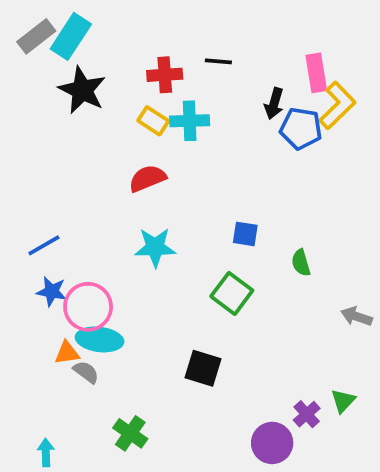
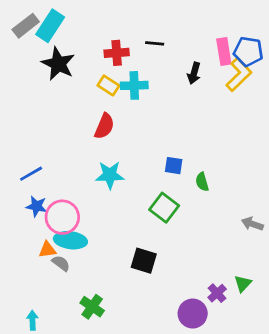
blue pentagon: (301, 128) -> (248, 52), moved
red semicircle: (147, 178) -> (104, 126), turned 135
green semicircle: (301, 263) -> (202, 182), moved

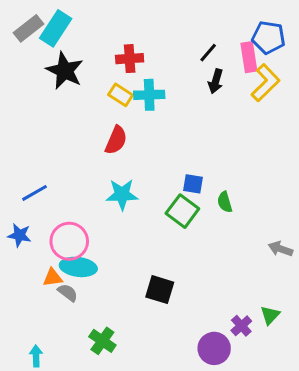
black line: (155, 43) -> (208, 53), moved, turned -54
blue pentagon: (248, 52) -> (268, 37), moved
blue star: (37, 206) -> (19, 235), moved
green square: (164, 208) -> (182, 211), moved

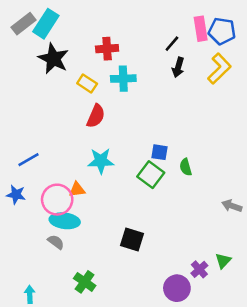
pink rectangle: (249, 57) -> (201, 29), moved
yellow rectangle: (121, 95) -> (87, 84), moved
orange triangle: (53, 277) -> (77, 190), moved

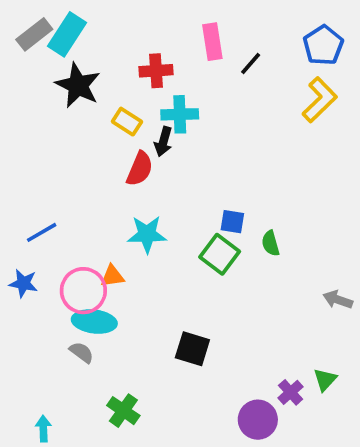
pink rectangle: (201, 29) -> (212, 42), moved
blue pentagon: (222, 31) -> (323, 45), turned 30
black arrow: (178, 67) -> (163, 142), moved

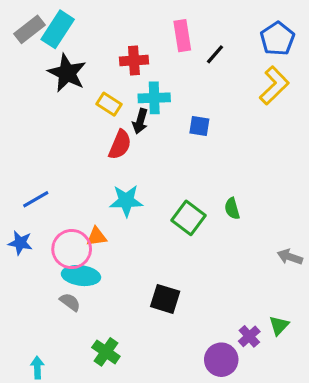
blue square: (232, 222) -> (199, 126), moved

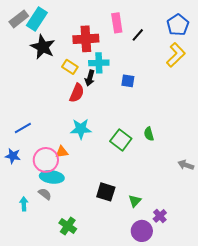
red cross: (134, 60) -> (86, 39), size x1.4
green triangle: (279, 325) -> (135, 201), moved
cyan arrow: (37, 367) -> (24, 204), moved

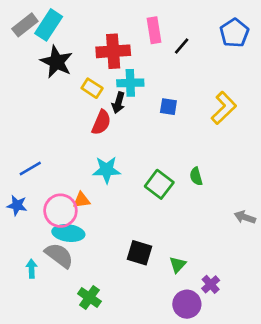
yellow L-shape: (176, 55) -> (224, 108), moved
gray semicircle: (45, 194) -> (59, 255), size x1.6

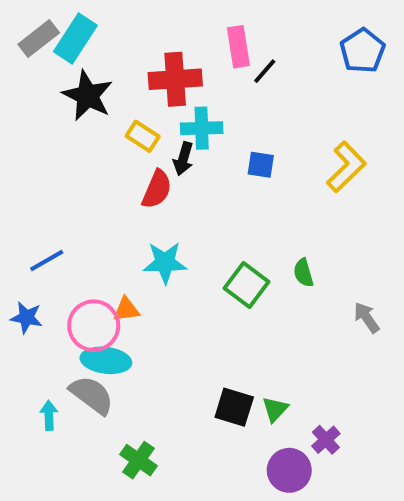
black line: (182, 46) -> (265, 71), moved
gray arrow: (245, 217) -> (367, 318), moved, turned 36
black square: (139, 253) -> (234, 407), moved

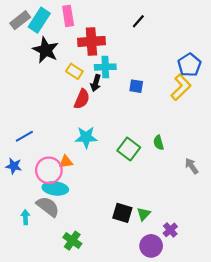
pink rectangle: (238, 47) -> (68, 16), moved
blue pentagon: (363, 51) -> (189, 65), moved
black line: (265, 71) -> (138, 21), moved

